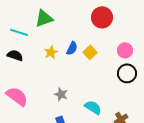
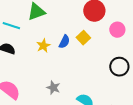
pink circle: (125, 50) -> (117, 30), moved
yellow square: (90, 52) -> (83, 38), moved

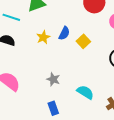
yellow square: (83, 38) -> (83, 41), moved

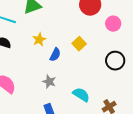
blue semicircle: (64, 33) -> (55, 55), moved

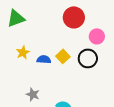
blue semicircle: (55, 55) -> (44, 59), moved, turned -112
black circle: (115, 61) -> (88, 58), moved

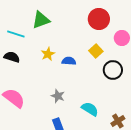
yellow square: (63, 56) -> (96, 51), moved
black circle: (88, 58) -> (113, 70), moved

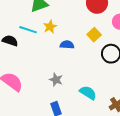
cyan line: (16, 34) -> (28, 30), moved
yellow star: (48, 54) -> (50, 27), moved

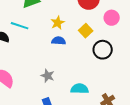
yellow star: (50, 27) -> (58, 23), moved
cyan semicircle: (88, 93) -> (80, 89), turned -30

